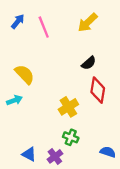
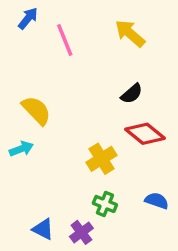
blue arrow: (18, 21) -> (28, 18), moved
yellow arrow: (88, 23) -> (130, 33), turned 85
red diamond: (98, 90) -> (145, 134), turned -60
blue semicircle: (108, 152) -> (157, 201), moved

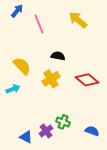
black semicircle: (132, 94) -> (58, 56), moved, turned -128
yellow cross: (102, 159) -> (51, 79), moved
blue semicircle: (157, 201) -> (92, 131), moved
purple cross: (81, 232) -> (46, 131), moved

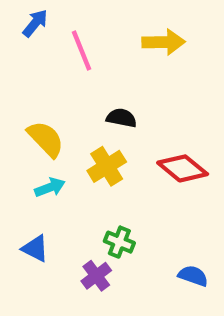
yellow arrow: (78, 20) -> (164, 42), turned 138
cyan arrow: (13, 89) -> (50, 187), moved
green cross: (63, 122) -> (119, 242), moved
blue triangle: (26, 137) -> (35, 248), moved

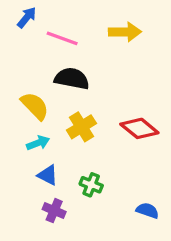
pink line: (81, 51) -> (62, 38), turned -48
black semicircle: (121, 118) -> (72, 79), moved, size x1.5
blue triangle: (35, 248) -> (48, 175), moved
purple cross: (96, 276) -> (54, 211), moved, turned -30

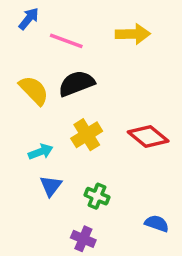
black semicircle: (72, 79) -> (76, 84), turned -32
yellow semicircle: (35, 106) -> (34, 90), moved
blue triangle: (48, 175) -> (51, 186), turned 40
purple cross: (54, 211) -> (83, 239), moved

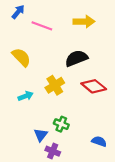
black semicircle: (76, 84) -> (76, 58), moved
blue triangle: (51, 186) -> (41, 135), moved

